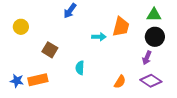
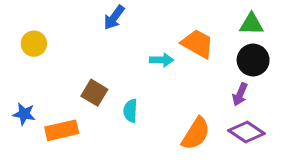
orange trapezoid: (121, 27) -> (197, 44), turned -75
brown square: (50, 50) -> (94, 93), moved
blue star: (17, 81) -> (24, 114), moved
orange semicircle: (120, 82) -> (196, 134), size x1.5

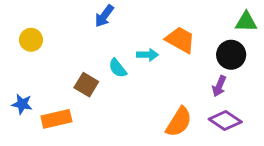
green triangle: (251, 24) -> (246, 22), moved
cyan semicircle: (130, 111) -> (118, 68), moved, turned -42

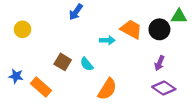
black circle: (231, 55) -> (159, 29), moved
cyan semicircle: (118, 68) -> (87, 64), moved
orange rectangle: (56, 119) -> (41, 87), turned 54
orange semicircle: (179, 122) -> (107, 89), moved

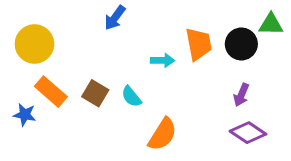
yellow circle: (23, 29) -> (34, 44), size x1.5
orange trapezoid: (131, 29) -> (199, 44), turned 50
orange rectangle: (41, 87) -> (51, 92), moved

